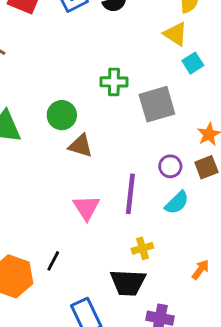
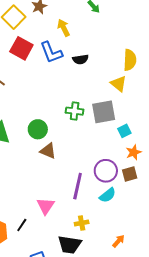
cyan square: (193, 63) -> (124, 131), moved
gray square: (157, 104) -> (104, 112), moved
purple circle: (170, 166) -> (106, 171), size x1.5
pink triangle: (86, 208) -> (46, 206), moved

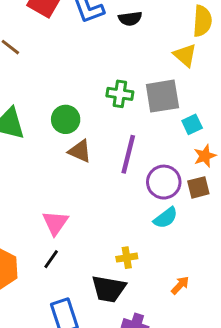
purple line: (78, 186) -> (128, 154), moved
pink triangle: (46, 206) -> (55, 223), moved
black line: (22, 225) -> (51, 259), moved

